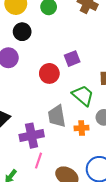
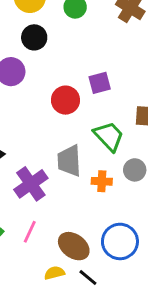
purple cross: (32, 136) -> (31, 184), turned -30
pink line: (39, 161) -> (30, 232), moved

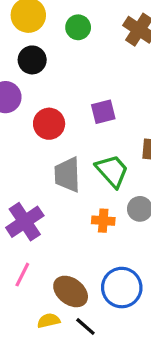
red circle: (65, 100) -> (49, 124), moved
gray trapezoid: (69, 161) -> (67, 175), moved

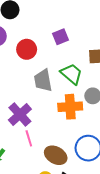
orange cross: (103, 221) -> (70, 107), size x1.6
pink line: (22, 275) -> (29, 138), moved, turned -35

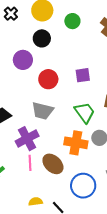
gray trapezoid: (43, 80) -> (43, 111), moved, turned -80
brown ellipse: (56, 155) -> (53, 164), moved

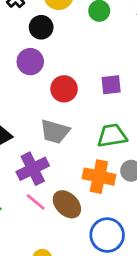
black circle: (42, 38) -> (41, 27), moved
green trapezoid: (85, 112) -> (112, 136), turned -65
pink line: (30, 163) -> (36, 202), turned -49

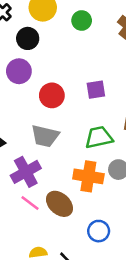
blue circle: (107, 235) -> (99, 231), size x0.7

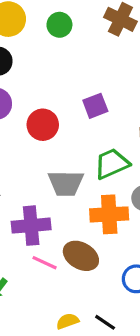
gray trapezoid: (45, 136) -> (66, 183), moved
purple cross: (26, 172) -> (31, 226), turned 36

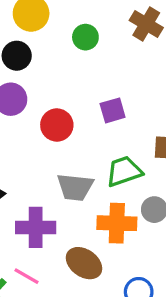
green circle: (59, 25) -> (85, 37), moved
pink line: (45, 263) -> (27, 276), moved

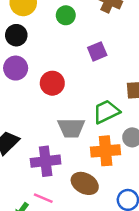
purple square: (113, 110) -> (97, 51), moved

